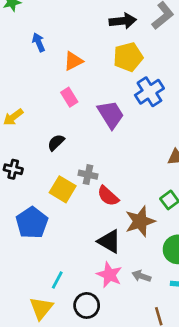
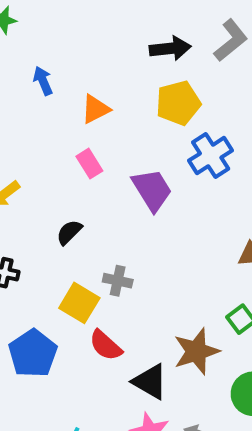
red semicircle: (108, 196) -> (106, 345), moved

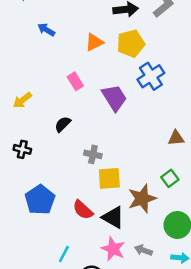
blue arrow: (43, 81) -> (46, 30), turned -36
orange triangle: (95, 109) -> (94, 42), moved
yellow square: (79, 303) -> (109, 178), moved, turned -35
red semicircle: (106, 345) -> (83, 210), moved

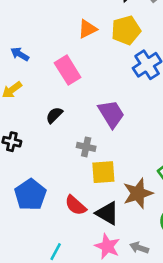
blue arrow: (46, 30) -> (20, 54), moved
pink rectangle: (75, 81) -> (68, 70), size x1.5
purple trapezoid: (114, 98) -> (111, 114), moved

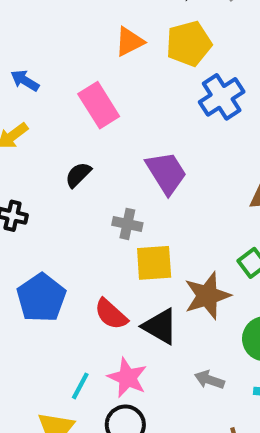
pink star: (107, 246) -> (127, 378), moved

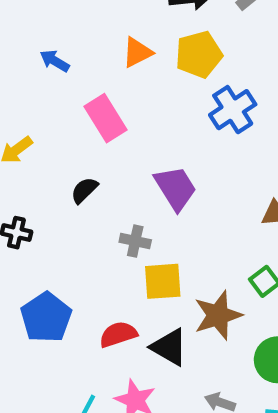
blue arrow: (25, 81) -> (55, 61), moved
red semicircle: (111, 314) -> (118, 334), turned 120

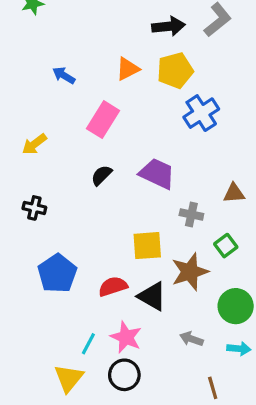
pink rectangle: (106, 118) -> (103, 120), turned 64
purple trapezoid: (175, 188) -> (157, 174), turned -33
black semicircle: (84, 190) -> (101, 175), moved
gray cross: (135, 241) -> (191, 214), moved

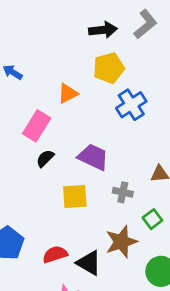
orange triangle: (128, 69) -> (68, 93), moved
pink rectangle: (103, 120) -> (37, 126), moved
yellow square: (147, 246) -> (75, 197), moved

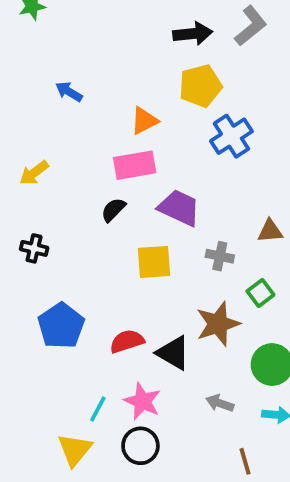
pink rectangle: (37, 126) -> (135, 165), moved, turned 48

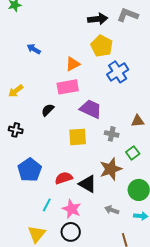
gray L-shape: (251, 26) -> (128, 15), turned -120
yellow pentagon: (200, 86) -> (102, 46), turned -30
black semicircle: (113, 210) -> (48, 110), moved
cyan line: (98, 409) -> (47, 205), moved

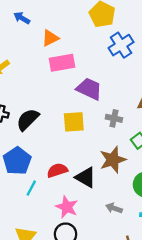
orange triangle: (73, 64) -> (50, 38), moved
black semicircle: (48, 110) -> (28, 120), moved, size x1.5
cyan line: (47, 205) -> (31, 188), moved

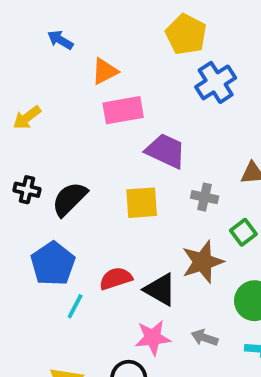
pink star: (67, 207) -> (153, 338), moved, turned -30

